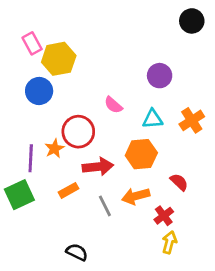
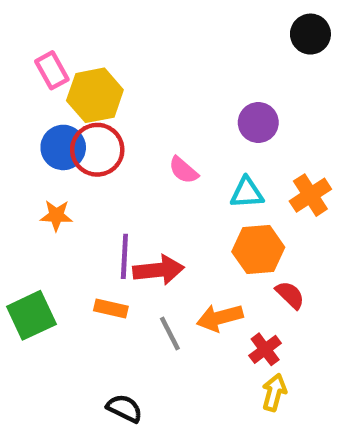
red circle: (78, 132) -> (97, 150), moved
orange star: (54, 148) -> (56, 216), moved, turned 30
orange hexagon: (141, 154) -> (258, 250), moved
purple line: (31, 158) -> (124, 256), moved
orange rectangle: (68, 190) -> (111, 309), turned 42

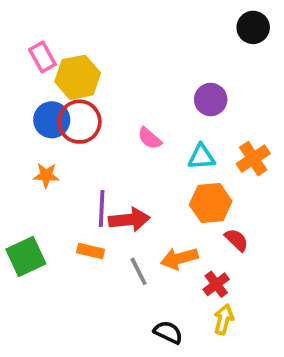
black semicircle: (124, 408) -> (168, 332), moved

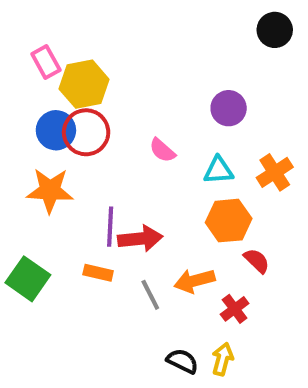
orange star: (46, 175) -> (50, 190), size x1.6
green square: (26, 257) -> (28, 279), turned -30
yellow arrow: (224, 319) -> (223, 359), moved

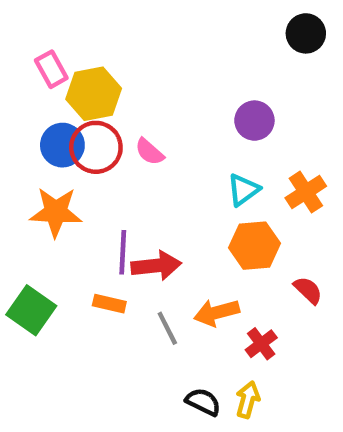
pink semicircle: (162, 150) -> (150, 152), moved
cyan triangle: (219, 170) -> (243, 190), turned -32
red semicircle: (257, 261) -> (308, 290), moved

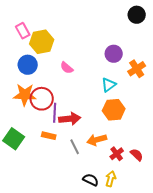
red circle: (96, 147) -> (42, 99), moved
orange cross: (306, 192) -> (137, 69), moved
red semicircle: (308, 290) -> (137, 155), moved

